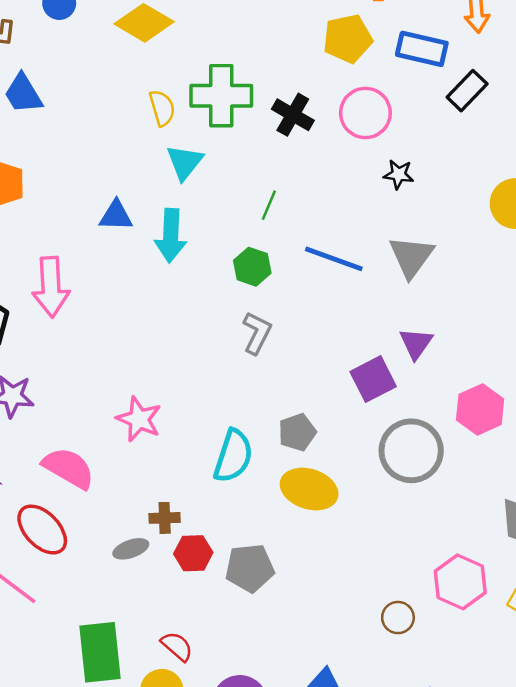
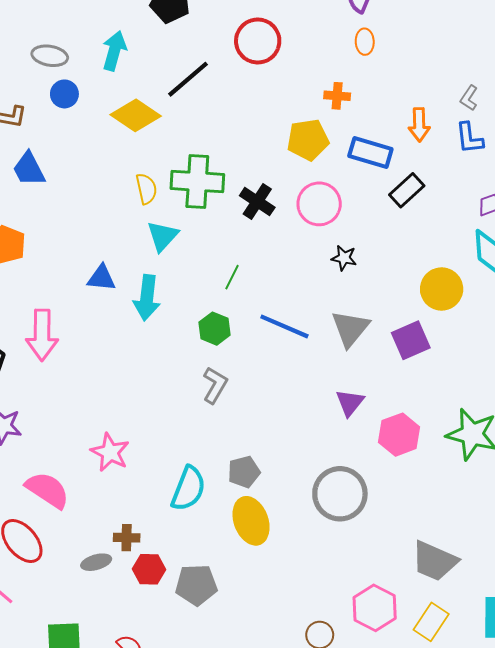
purple square: (373, 379) -> (411, 340), moved
pink hexagon: (480, 409) -> (399, 435), moved
yellow ellipse: (309, 489) -> (251, 521), turned 48

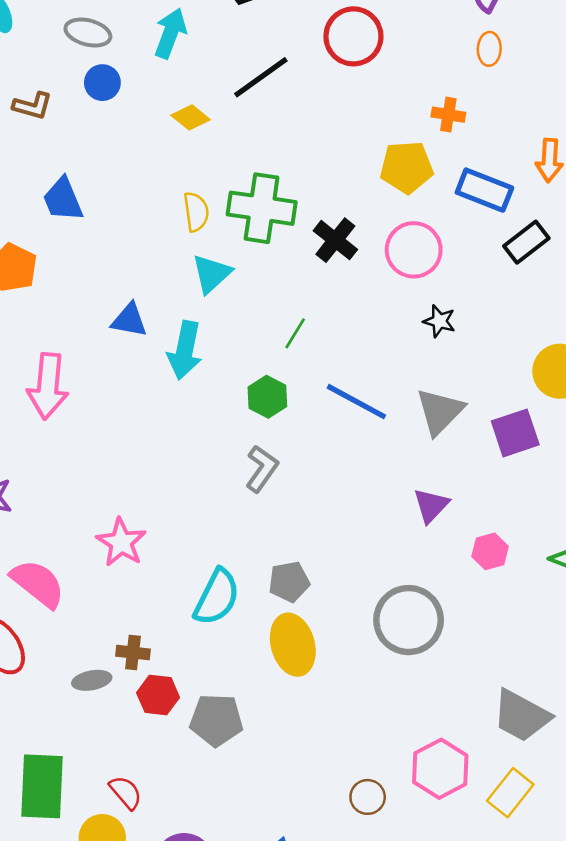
yellow diamond: (136, 115) -> (191, 117), size x0.6
blue trapezoid: (29, 169) -> (63, 199), moved
pink hexagon: (399, 435) -> (490, 551), size x0.7

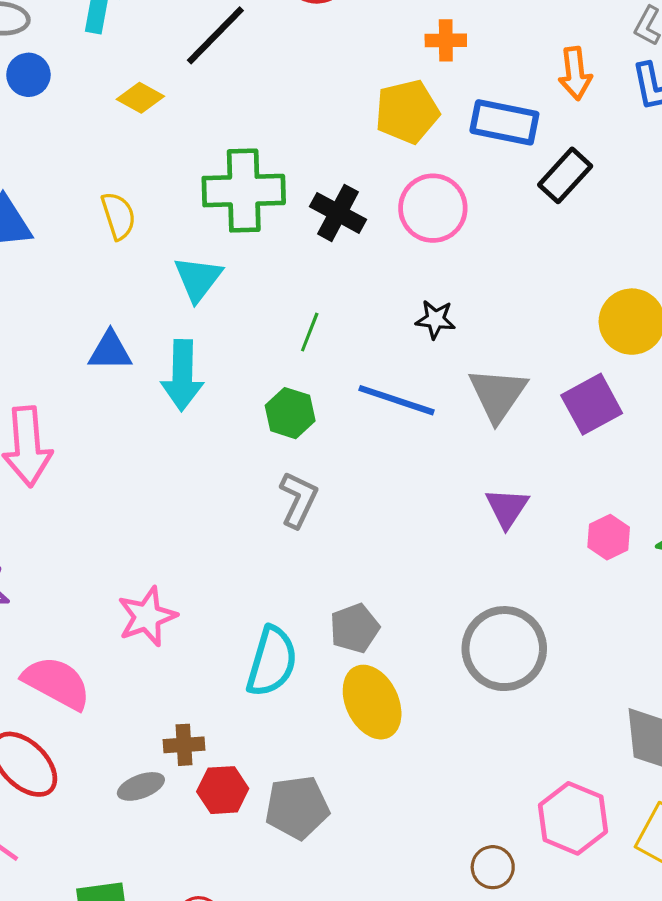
yellow semicircle: (196, 212) -> (118, 216), moved
black star: (439, 321) -> (435, 319), moved
pink star: (121, 542) -> (147, 617), turned 30
pink hexagon: (490, 551) -> (609, 537), moved

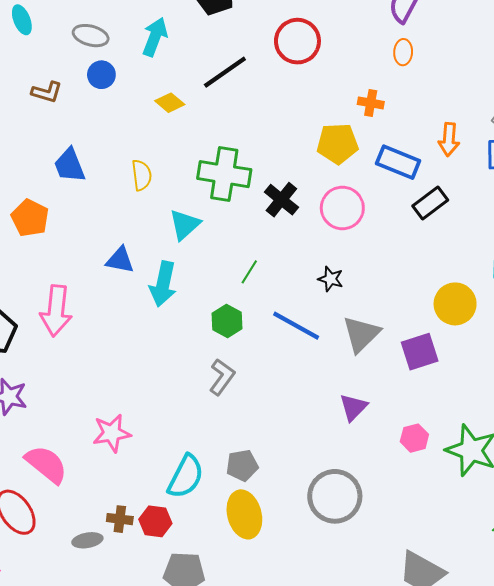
red hexagon: (223, 790) -> (155, 521), moved

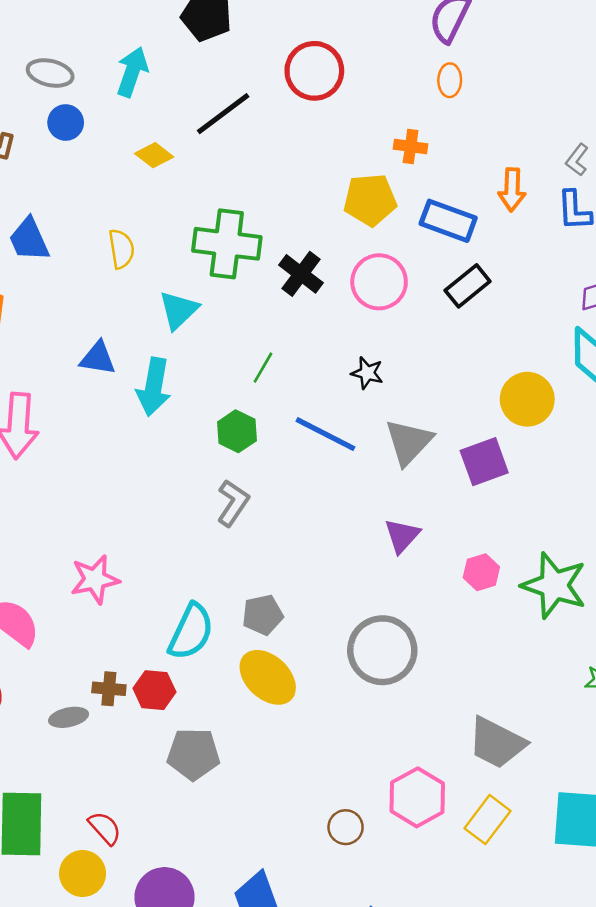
black rectangle: (430, 203) -> (468, 286), moved
yellow ellipse: (244, 514) -> (268, 677), turned -30

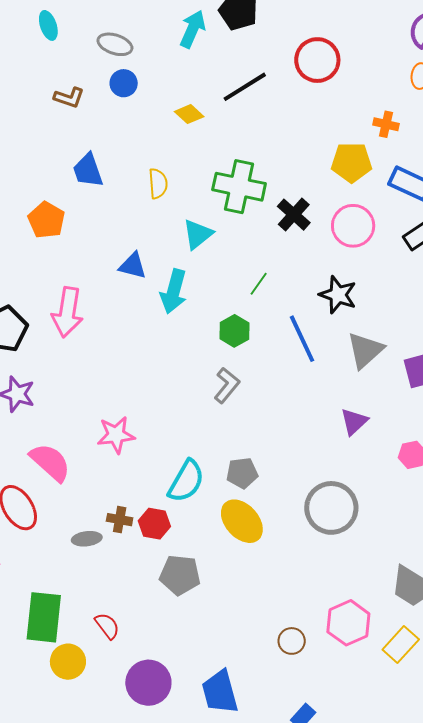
cyan arrow: (132, 72) -> (193, 29), moved
black star: (367, 373) -> (338, 295), size x1.5
blue line: (325, 434) -> (302, 339), turned 33
yellow circle: (83, 874) -> (68, 662), moved

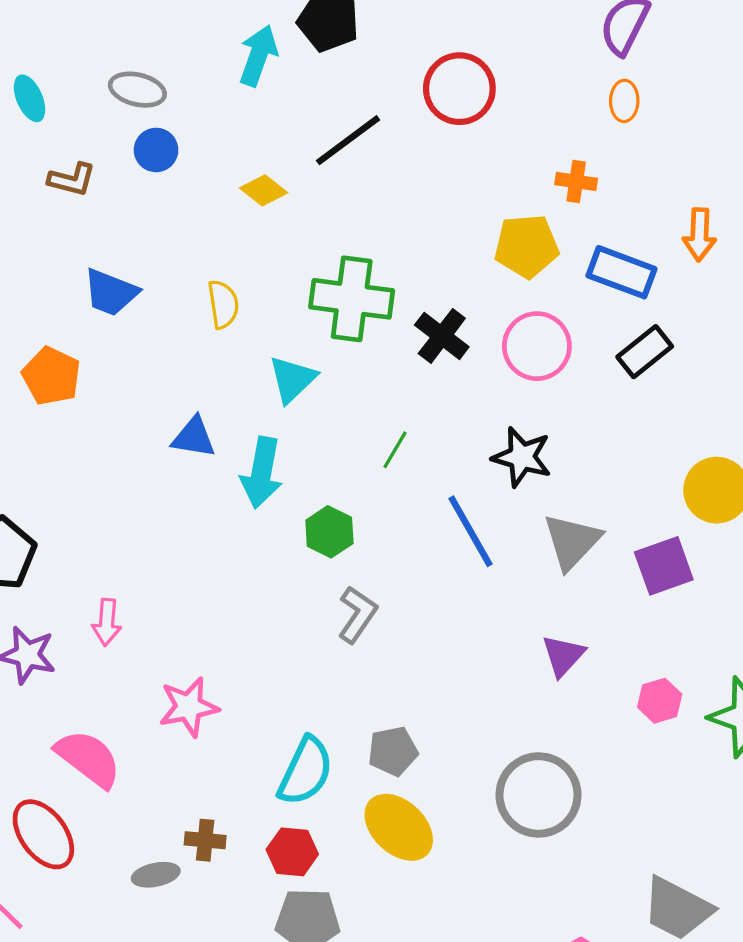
cyan ellipse: (48, 25) -> (30, 98), moved
blue trapezoid: (88, 170) -> (111, 292), turned -45
pink arrow: (67, 312) -> (107, 622), moved, size x0.6
green hexagon: (234, 331) -> (329, 532), moved
red hexagon: (154, 524) -> (292, 852), moved

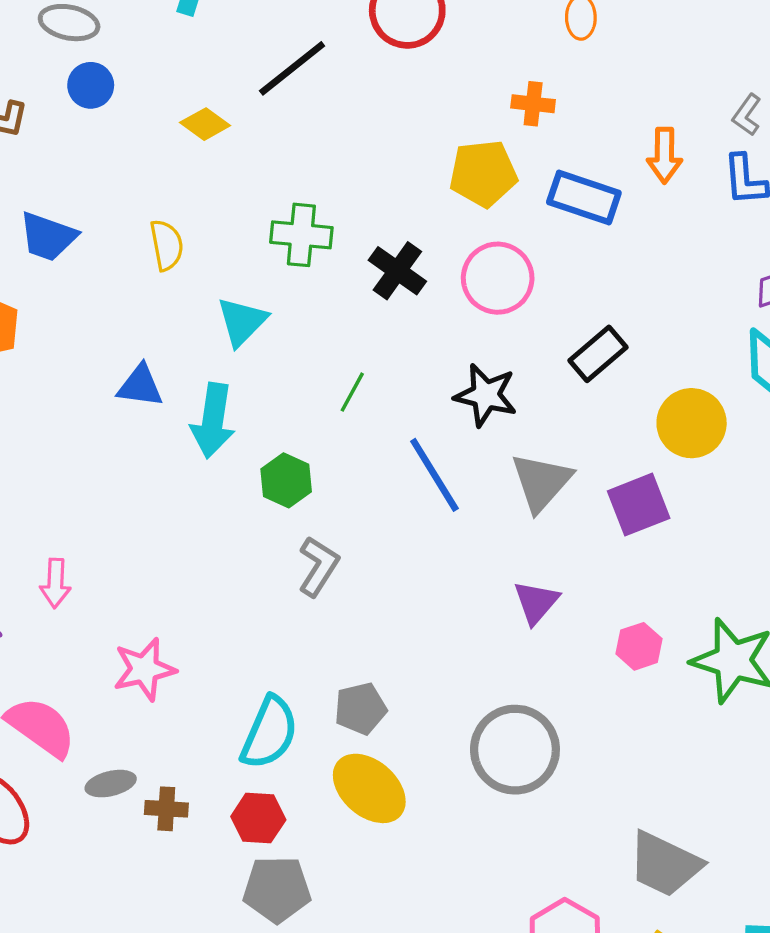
green cross: (352, 299) -> (301, 235), size x0.7
black rectangle: (645, 352) -> (598, 354), moved
gray ellipse: (156, 875) -> (111, 784), moved

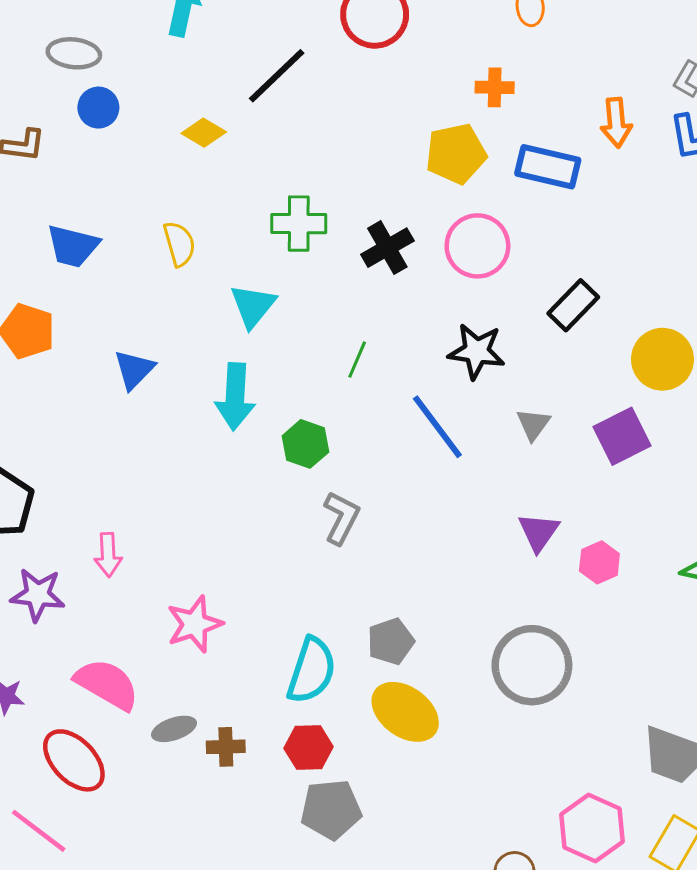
black cross: (397, 271) -> (387, 248), turned 30
blue triangle: (140, 386) -> (134, 370), moved, turned -48
gray triangle: (541, 482) -> (533, 424), size x0.6
pink hexagon: (639, 646) -> (599, 562), moved

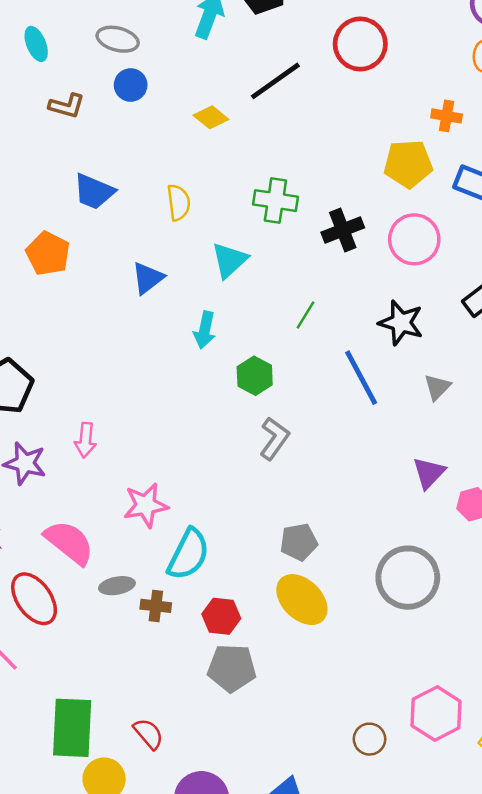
blue triangle: (134, 370) -> (148, 278), moved
cyan arrow: (235, 397) -> (205, 330), size x0.7
cyan semicircle: (311, 670) -> (188, 554), moved

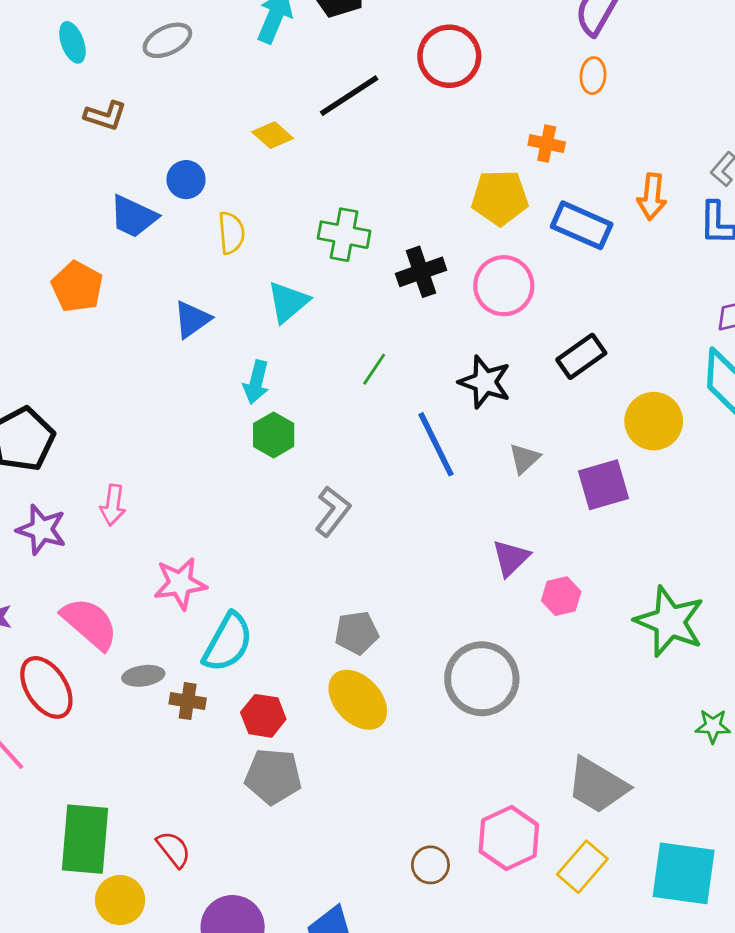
gray ellipse: (118, 39) -> (167, 40), turned -42
blue circle: (131, 85) -> (186, 180), moved
green hexagon: (255, 376) -> (274, 435), moved

